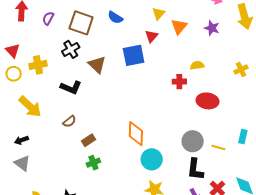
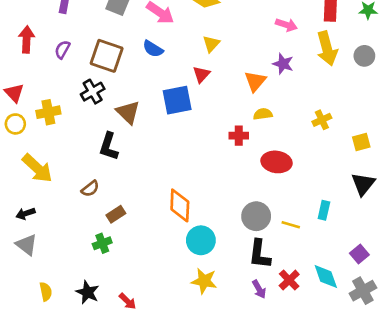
orange triangle: (179, 26) -> (255, 81), moved
black L-shape: (71, 87) -> (109, 146), moved, turned 85
green cross: (93, 163) -> (102, 243), moved

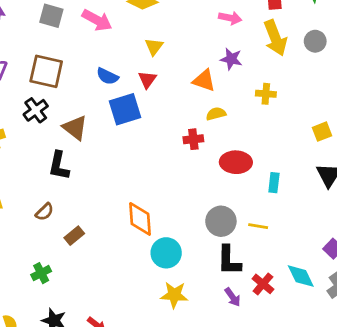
blue semicircle: (153, 49) -> (107, 76), moved
orange triangle: (255, 81) -> (204, 80), turned -45
yellow cross: (322, 120) -> (266, 94), moved, turned 36
cyan rectangle: (324, 210) -> (274, 183), moved
green cross: (102, 243) -> (41, 273), moved

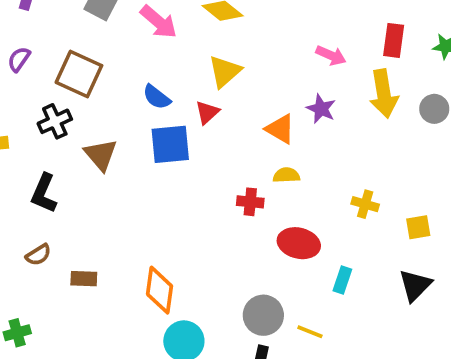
yellow triangle: (154, 47) -> (225, 72), size x1.4
yellow cross: (266, 94) -> (365, 204), moved
black L-shape: (59, 166) -> (44, 193), moved
brown rectangle: (74, 236) -> (84, 279), moved, turned 30

